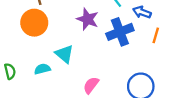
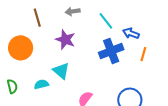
purple star: (88, 19) -> (65, 40), moved
orange circle: (34, 23) -> (21, 48), moved

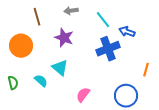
orange line: (143, 54) -> (146, 70), moved
cyan semicircle: (41, 84) -> (41, 81), turned 56

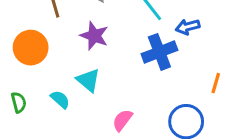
blue arrow: (127, 32) -> (188, 27), turned -35

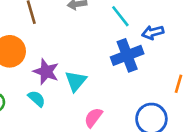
purple star: (94, 36) -> (46, 72), moved
cyan triangle: (88, 80) -> (76, 81), moved, turned 30

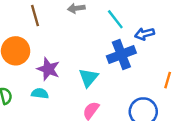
cyan triangle: (76, 81) -> (89, 78), moved
cyan semicircle: (37, 99) -> (40, 93), turned -35

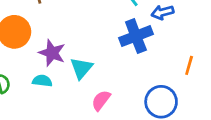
cyan triangle: (89, 78) -> (81, 68), moved

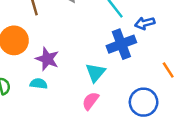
orange line: (189, 65) -> (168, 70), turned -49
cyan triangle: (81, 68) -> (95, 72), moved

